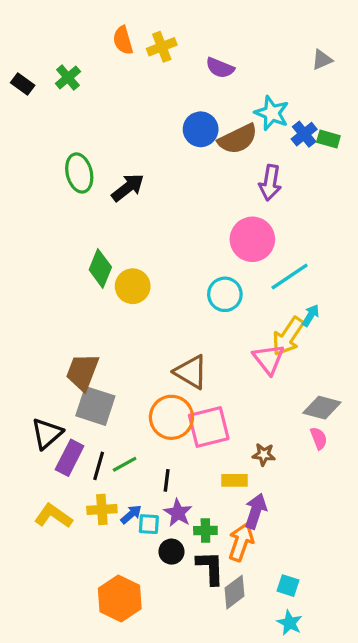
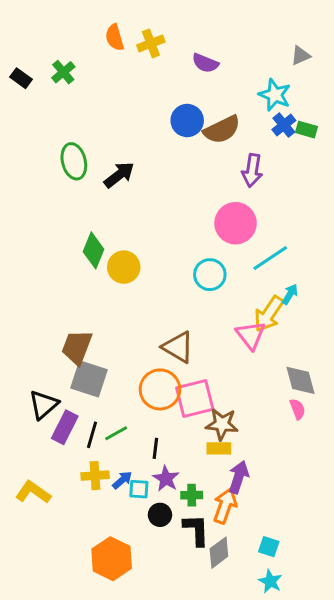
cyan star: (272, 113) -> (275, 95), moved
gray diamond: (322, 408) -> (300, 380), turned 60
brown star: (264, 454) -> (222, 424), moved, size x1.5
yellow L-shape: (53, 516) -> (33, 492), moved

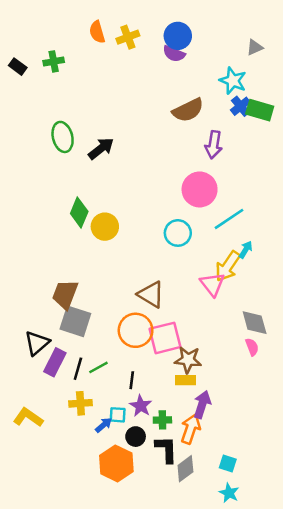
green cross: (63, 72) -> (54, 61), turned 30
blue circle: (187, 121) -> (178, 36), moved
green rectangle: (307, 130) -> (260, 110), size x1.5
blue arrow: (122, 480) -> (104, 425), moved
orange hexagon: (112, 559) -> (116, 463), moved

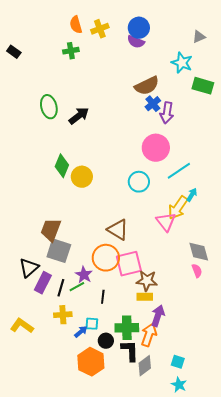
green cross: (54, 61) -> (71, 51), moved
blue cross: (241, 106) -> (153, 104), moved
purple star: (141, 406) -> (84, 275), moved
green cross: (162, 420) -> (127, 328), size x1.6

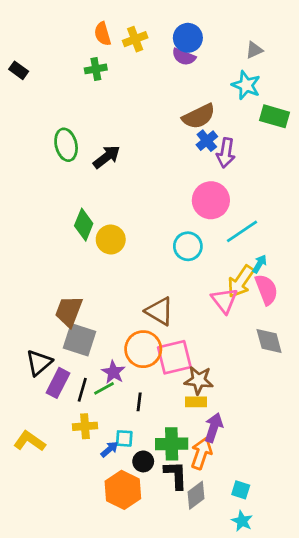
gray triangle: (199, 37) -> (254, 50), moved
pink semicircle: (197, 271) -> (266, 290), moved, size x1.6

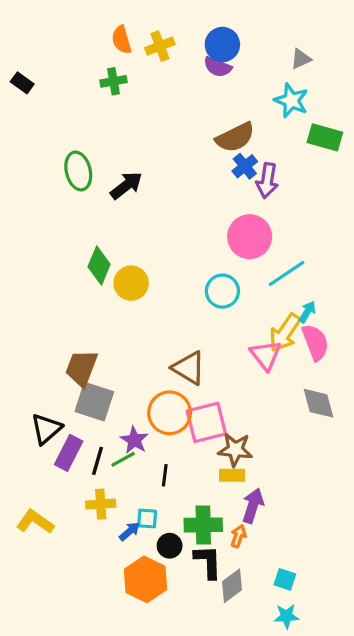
orange arrow: (201, 453) -> (238, 536), size x0.6
cyan star: (242, 521) -> (286, 616), turned -30

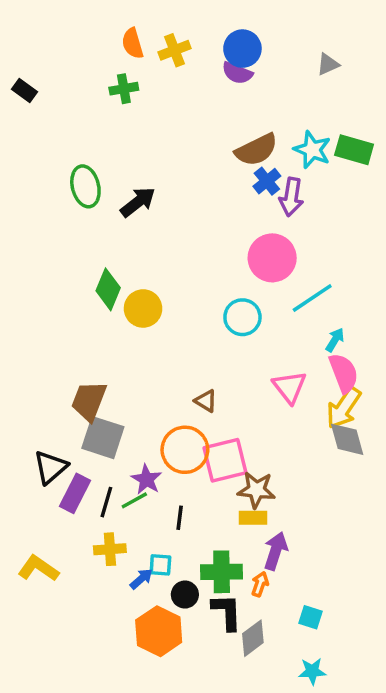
cyan star: (291, 101) -> (312, 150), moved
yellow arrow: (285, 333) -> (344, 408), moved
brown triangle: (189, 368) -> (206, 401), size x0.6
cyan square: (285, 579) -> (310, 617), moved

